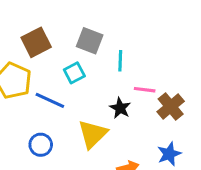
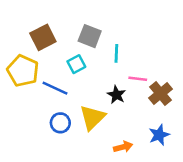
blue circle: (41, 145) -> (60, 123), moved

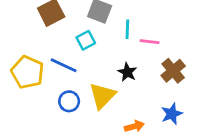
yellow pentagon: (23, 71) -> (27, 72), moved
pink line: (138, 79) -> (150, 42), moved

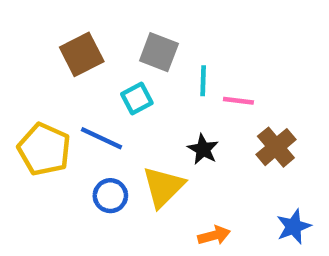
blue star: (172, 114) -> (294, 227), moved

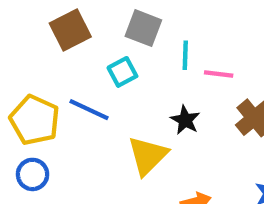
blue circle: (110, 196) -> (33, 174), moved

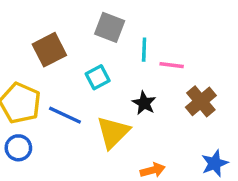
brown square: (70, 30) -> (49, 50), moved
cyan square: (122, 72) -> (98, 77), moved
blue line: (89, 110) -> (65, 115), moved

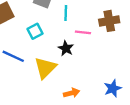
pink line: (172, 65) -> (83, 32), moved
brown cross: (201, 101) -> (109, 21), moved, turned 30

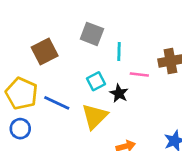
cyan square: (35, 31) -> (96, 81), moved

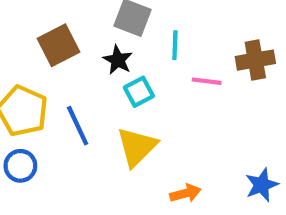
black star: (119, 93) -> (118, 60), moved
blue line: (57, 103) -> (78, 126), turned 40

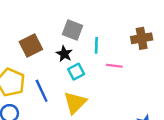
brown cross: (255, 60) -> (142, 38), moved

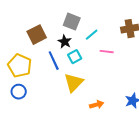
cyan line: (96, 45) -> (92, 35), turned 48
blue line: (42, 91) -> (54, 61), moved

